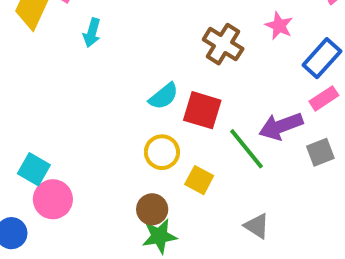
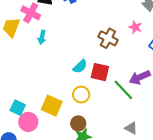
yellow square: (199, 180) -> (52, 106), moved, size x1.5

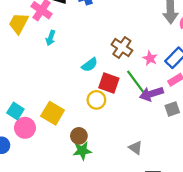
pink star: (135, 27) -> (150, 58), moved
cyan semicircle: (80, 66) -> (90, 65), moved
green line: (123, 90) -> (136, 82), moved
yellow circle: (81, 95) -> (96, 100), moved

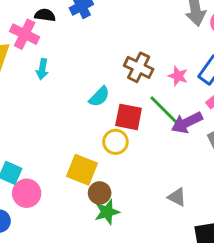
yellow square: (53, 113) -> (82, 170), moved

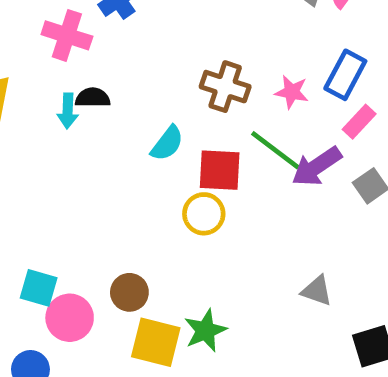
black semicircle: (45, 15) -> (93, 98), moved
pink cross: (25, 34) -> (67, 35), moved
yellow square: (82, 170) -> (156, 342), moved
brown circle: (100, 193) -> (129, 292), moved

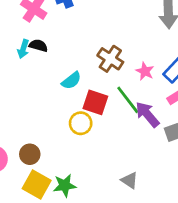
purple arrow: (317, 166) -> (147, 114), turned 68

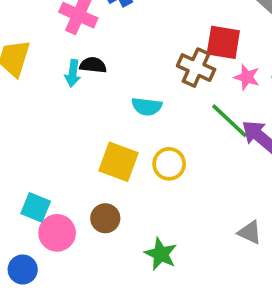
cyan semicircle: (71, 81) -> (147, 107), turned 54
red square: (95, 102) -> (223, 42), moved
yellow square: (37, 185) -> (118, 162), moved
green star: (65, 185) -> (161, 254), turned -30

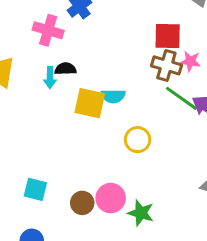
brown cross: (196, 68) -> (166, 65), moved
yellow square: (118, 162) -> (90, 103), moved
brown circle: (105, 218) -> (82, 203), moved
pink circle: (57, 233) -> (111, 198), moved

